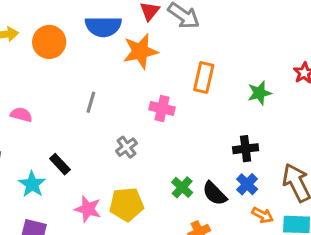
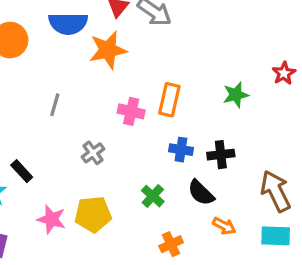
orange rectangle: (204, 78) -> (169, 100), moved
blue cross: (247, 184) -> (181, 150), moved, turned -35
black semicircle: (215, 194) -> (201, 193), moved
orange arrow: (263, 215) -> (224, 226), moved

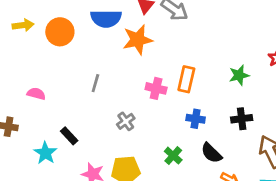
black cross: (221, 155) -> (242, 119), moved

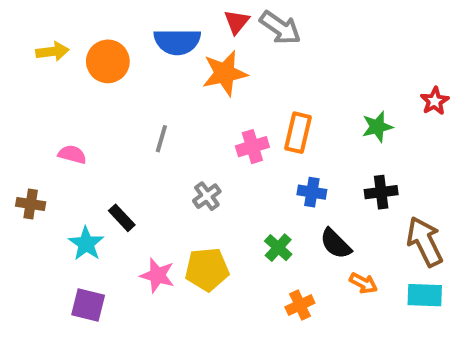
pink cross: (156, 88) -> (252, 147), turned -30

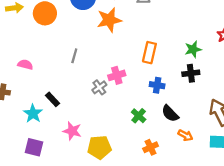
pink cross: (252, 147) -> (117, 75), moved
black cross: (381, 192) -> (191, 73), moved
yellow pentagon: (207, 269) -> (99, 147), moved

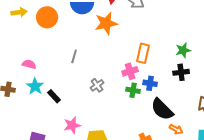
pink cross: (117, 75) -> (130, 71), moved
cyan star: (33, 114) -> (35, 86), moved
black semicircle: (170, 114) -> (162, 109), size x1.4
green cross: (139, 116) -> (133, 90), moved, turned -32
pink star: (72, 131) -> (72, 125), turned -30

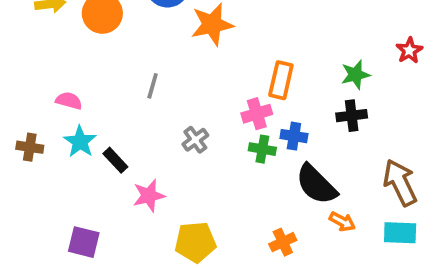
pink star: (72, 125) -> (149, 196), moved

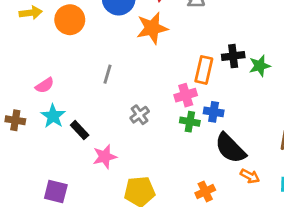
pink semicircle: (69, 101) -> (45, 85), turned 132
black cross: (352, 116) -> (233, 56), moved

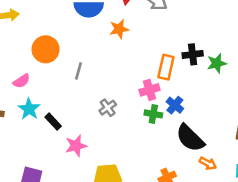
orange circle: (70, 20) -> (46, 49), moved
orange star: (152, 28) -> (119, 29), size x0.7
blue cross: (214, 112) -> (175, 105), turned 30

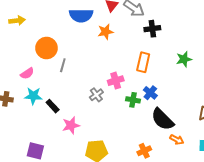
black cross: (193, 54) -> (152, 29), moved
gray line: (79, 71) -> (63, 65), moved
pink cross: (149, 90) -> (116, 81), moved
cyan star: (29, 109) -> (33, 96), turned -30

